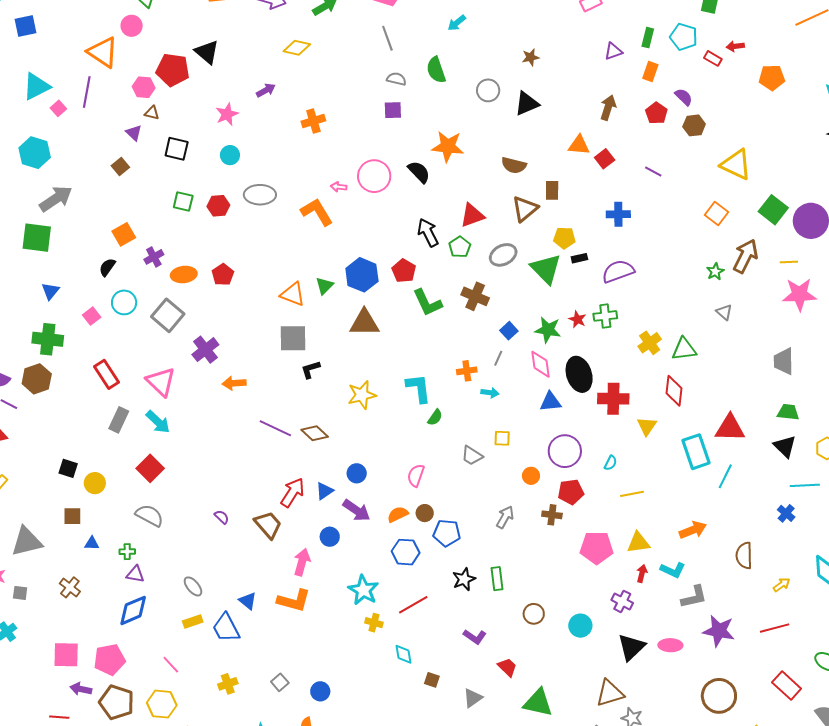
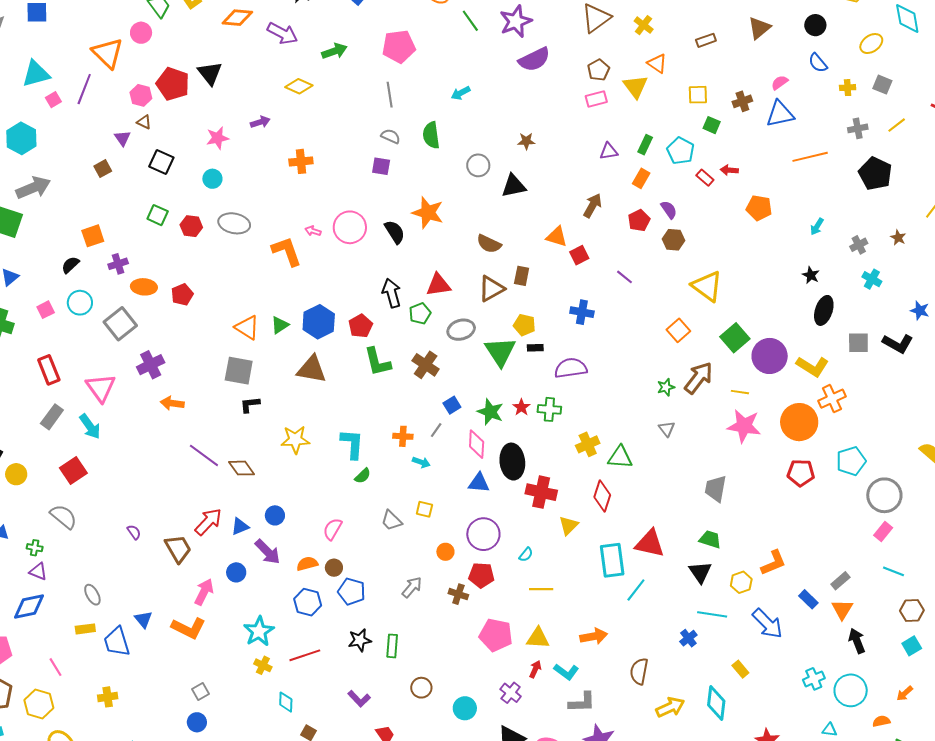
yellow arrow: (782, 585) -> (670, 707), size x1.6
gray square: (280, 682) -> (200, 691), moved

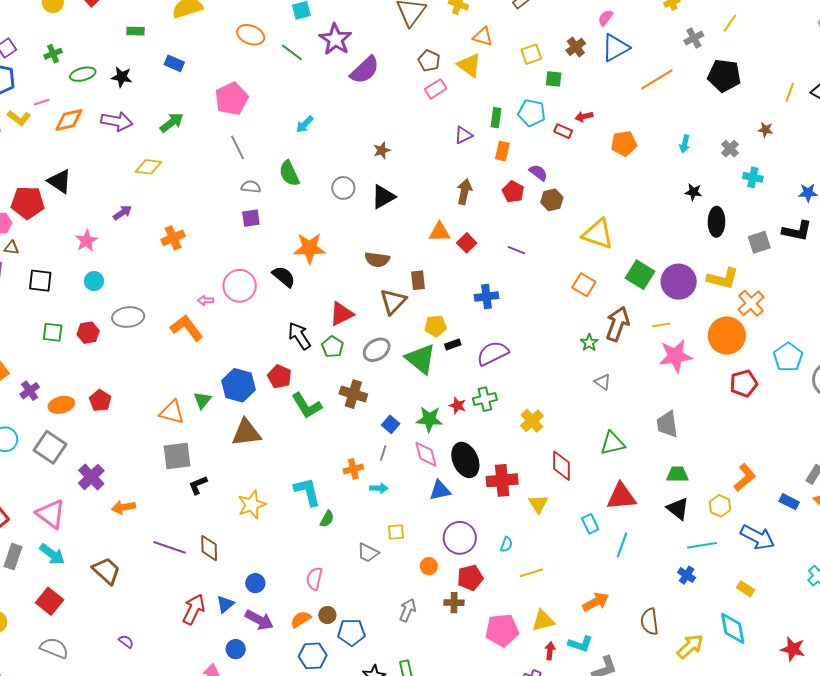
green triangle: (620, 457) -> (613, 443), moved
brown diamond: (242, 468) -> (209, 548), turned 52
brown trapezoid: (178, 549) -> (106, 571), moved
cyan rectangle: (612, 560) -> (590, 524), size x0.6

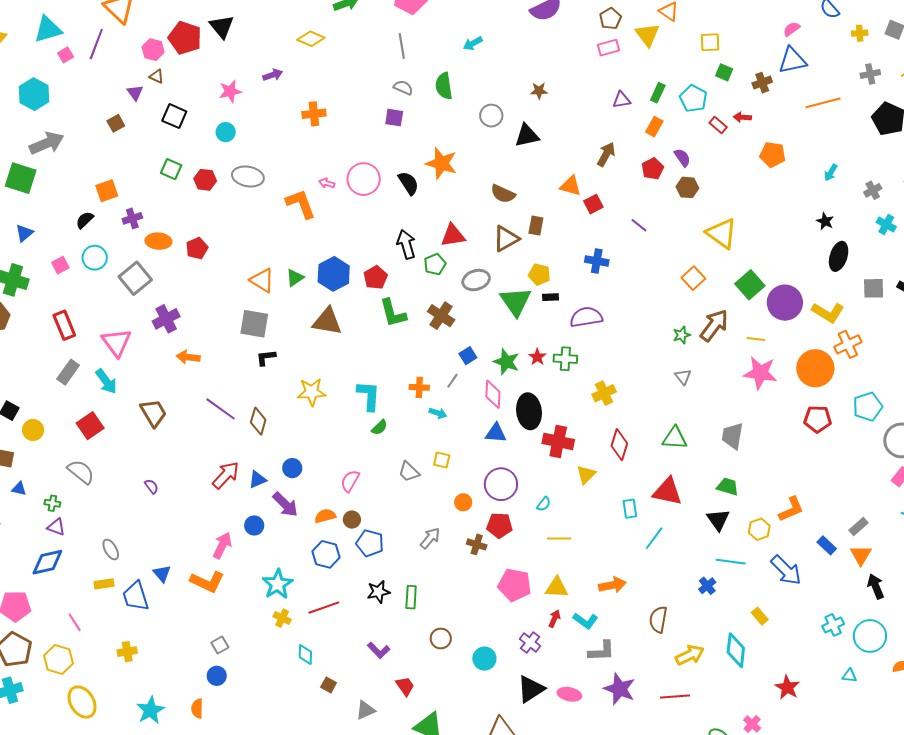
brown cross: (576, 47) -> (762, 83), moved

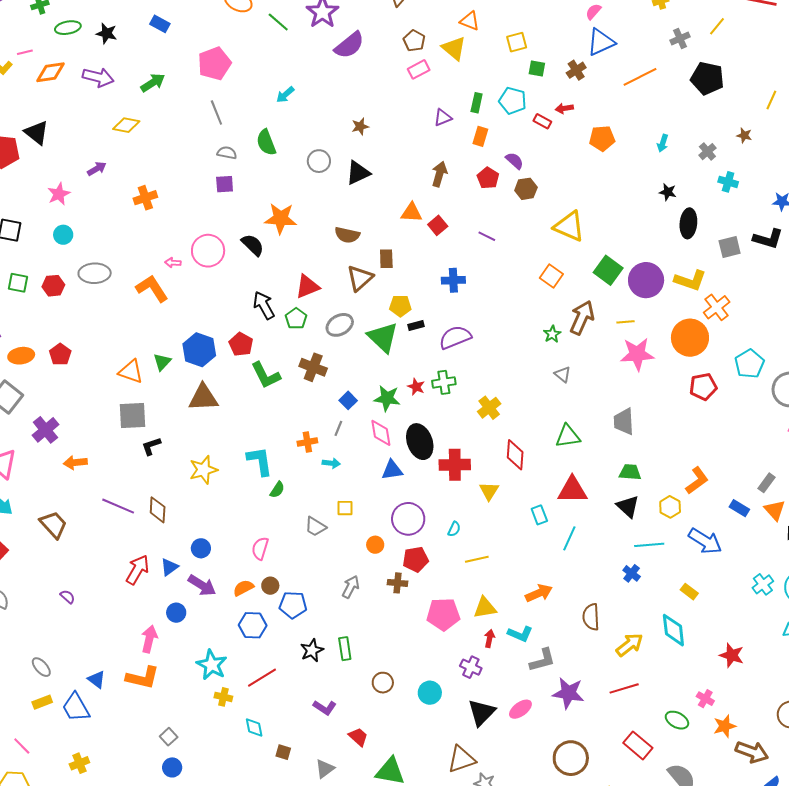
pink ellipse: (569, 694) -> (520, 709), turned -35

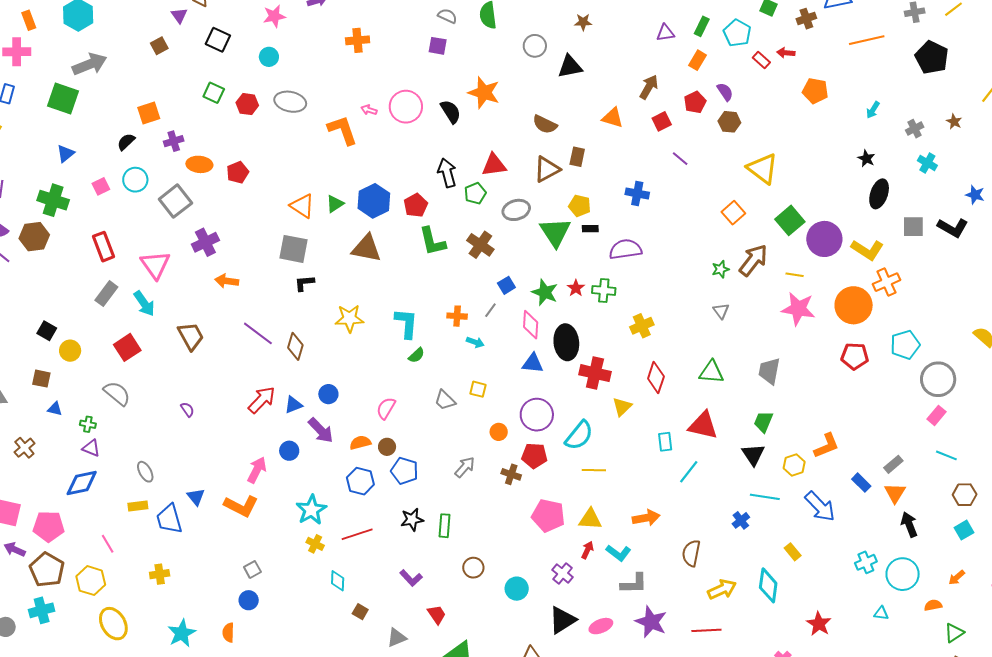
red square: (438, 225) -> (662, 121), moved
green trapezoid: (630, 472) -> (763, 422), turned -85
cyan semicircle: (454, 529) -> (579, 435), size x2.0

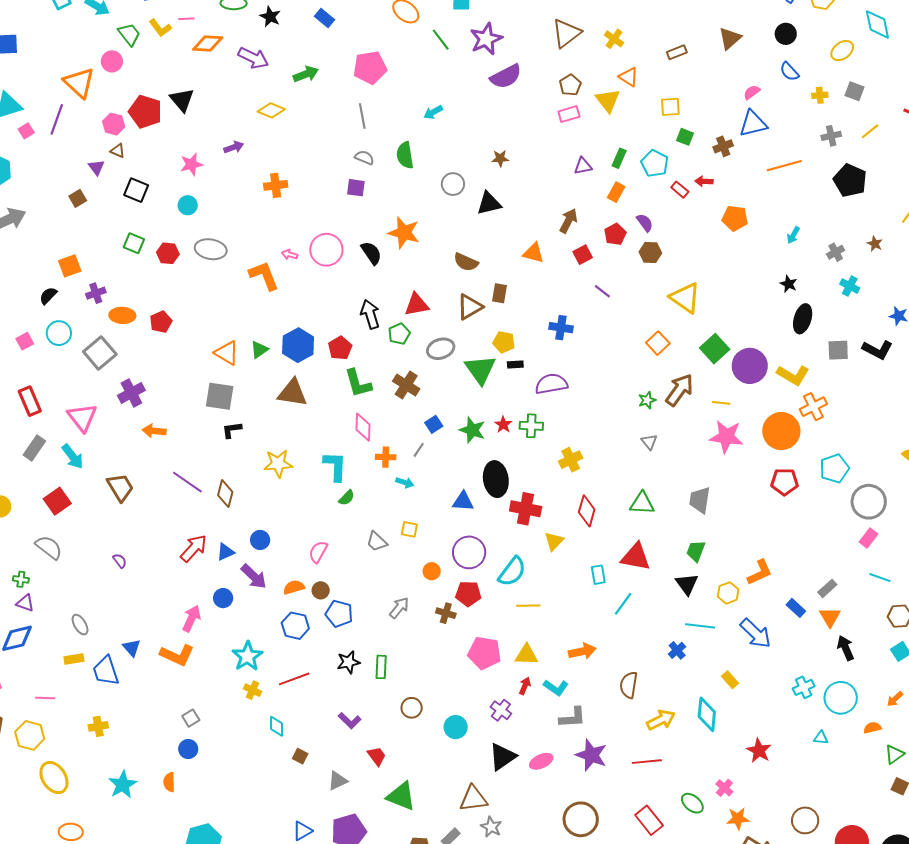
pink diamond: (531, 325) -> (363, 427), moved
pink line: (108, 544) -> (45, 698), turned -54

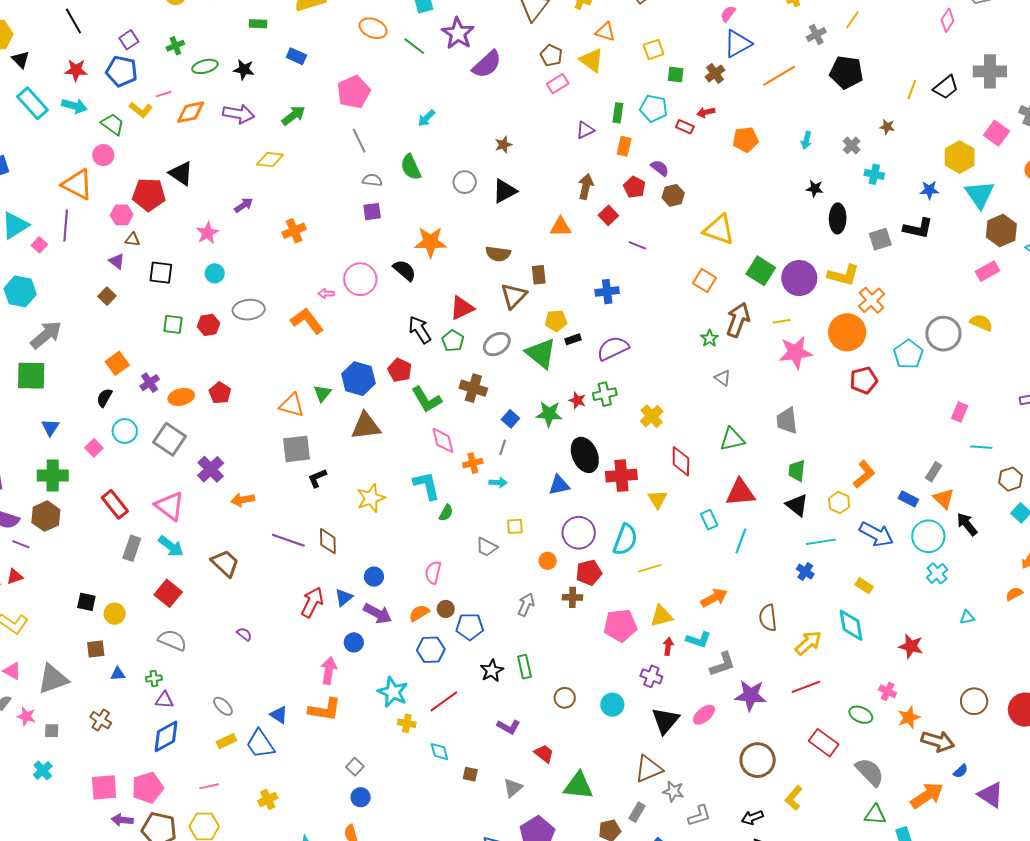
gray circle: (869, 502) -> (943, 334), moved
cyan circle: (841, 698) -> (928, 536), moved

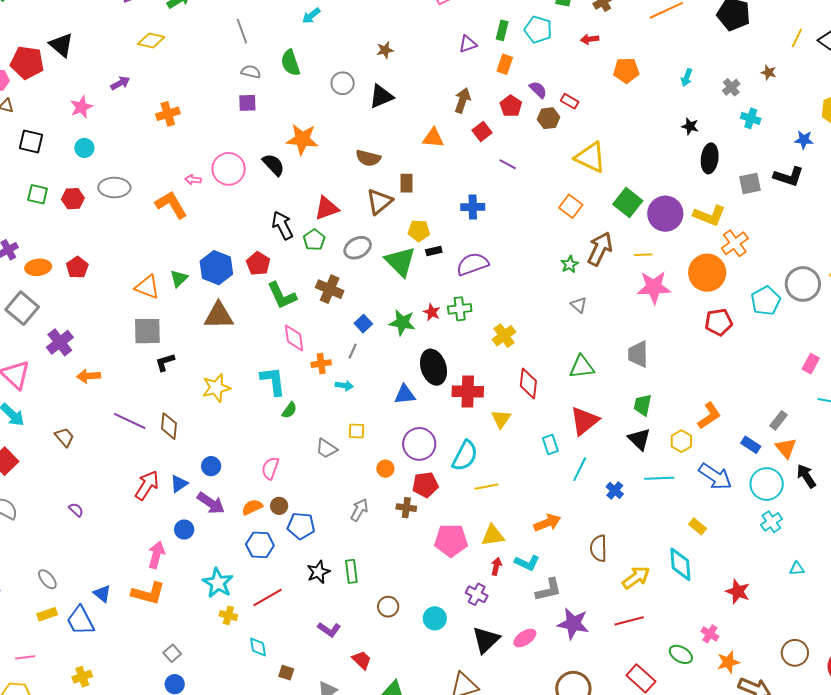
red rectangle: (685, 127) -> (570, 101), moved
red triangle: (740, 493) -> (584, 421), turned -40
brown trapezoid: (225, 563) -> (64, 437), size x0.7
blue cross: (805, 572) -> (615, 490), moved

